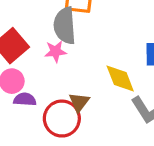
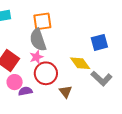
brown triangle: (79, 102) -> (66, 92), moved
red circle: (62, 119) -> (46, 73), moved

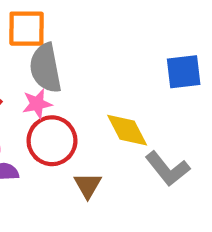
orange square: (42, 21) -> (27, 29), moved
blue square: (99, 42) -> (184, 72), moved

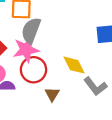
gray semicircle: (46, 68) -> (31, 30), turned 30
pink star: (37, 104) -> (26, 50), size x1.6

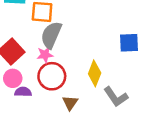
pink star: (26, 50) -> (45, 55), size x0.6
yellow diamond: (74, 65) -> (95, 73), turned 45

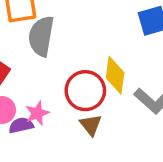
pink star: (45, 55) -> (37, 113), moved
red circle: (52, 76) -> (85, 91), moved

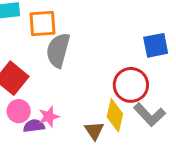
yellow diamond: (115, 75) -> (115, 115), moved
red circle: (85, 91) -> (131, 85), moved

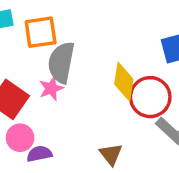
yellow diamond: (115, 115) -> (124, 82), moved
pink star: (49, 117) -> (51, 88), moved

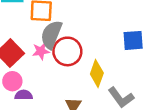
yellow diamond: (124, 82) -> (97, 73), moved
red circle: (150, 97) -> (67, 51), moved

